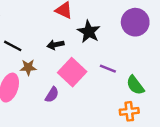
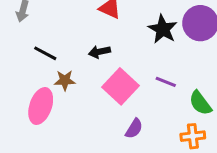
black star: (89, 32) -> (163, 29), moved
purple semicircle: (52, 95) -> (134, 129), moved

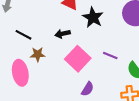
black star: (163, 29) -> (93, 17), moved
pink ellipse: (41, 106) -> (20, 73), turned -30

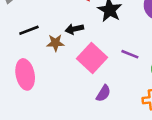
black line: (24, 35) -> (29, 30), turned -49
brown star: (38, 54) -> (55, 43), moved

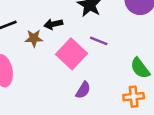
purple line: (130, 54) -> (99, 41), moved

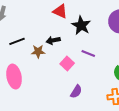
pink square: (71, 54) -> (67, 63), size x0.6

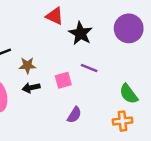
black arrow: (53, 40) -> (31, 88), moved
pink square: (67, 63) -> (63, 80), turned 32

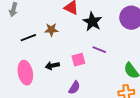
brown star: (27, 65) -> (51, 30), moved
purple semicircle: (74, 115) -> (74, 88), moved

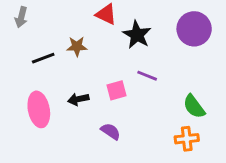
purple semicircle: (74, 88) -> (111, 131), turned -88

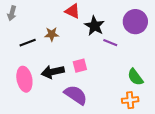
purple line: (147, 76) -> (110, 43), moved
black arrow: (78, 99) -> (53, 72), size x1.5
purple semicircle: (111, 131) -> (76, 95), size x1.6

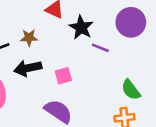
black arrow: (53, 72) -> (28, 68), moved

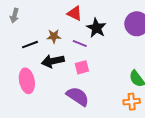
purple line: (100, 48) -> (80, 43), moved

